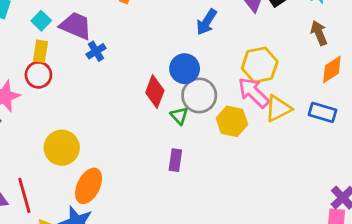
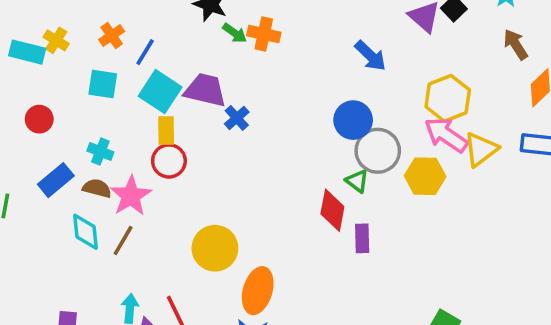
cyan square: (41, 21) -> (160, 92), size x1.6
blue arrow: (207, 22) -> (370, 56), turned -68
red diamond: (155, 92) -> (332, 210), moved

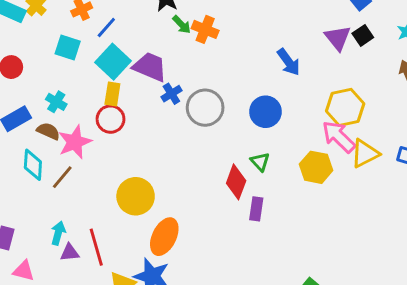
gray circle: (378, 151) -> (205, 108), moved

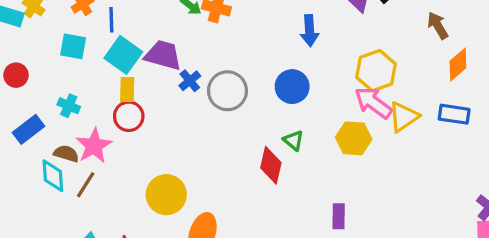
blue line: (106, 28) -> (111, 20), turned -35
blue arrow: (289, 62) -> (310, 31), turned 40
brown semicircle: (48, 131) -> (66, 154), moved
purple rectangle: (256, 209) -> (339, 216), moved

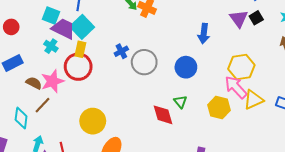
purple trapezoid: (163, 55) -> (63, 29), moved
cyan cross: (69, 106) -> (51, 46), moved
red circle: (129, 116) -> (78, 67), size x1.4
red diamond: (271, 165) -> (163, 115), turned -40
cyan diamond: (53, 176) -> (21, 118), moved

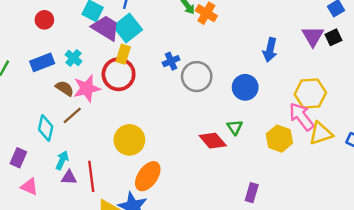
cyan cross: (51, 46) -> (73, 58), moved
red diamond: (163, 115) -> (213, 141), turned -30

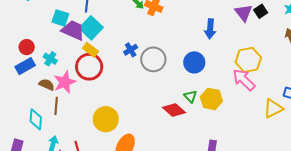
red circle: (44, 20) -> (27, 47), moved
yellow rectangle: (123, 54) -> (91, 50), turned -63
brown line: (72, 115) -> (56, 106), turned -36
yellow triangle: (321, 133) -> (273, 109), moved
yellow hexagon: (279, 139) -> (211, 99), moved

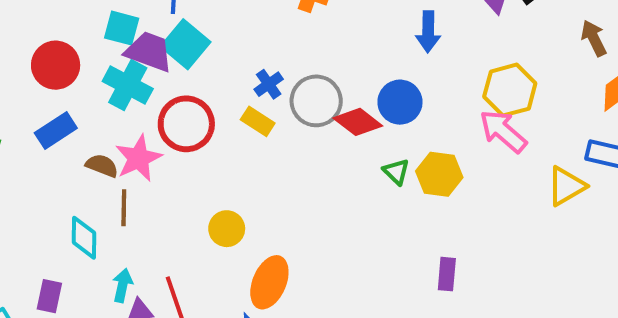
red circle: (27, 47) -> (56, 65), moved, size x1.5
yellow rectangle: (91, 50) -> (258, 121), moved
cyan cross: (50, 59) -> (128, 85), moved, size x1.6
red diamond: (174, 110) -> (358, 122), moved
yellow circle: (106, 119) -> (227, 229), size x0.7

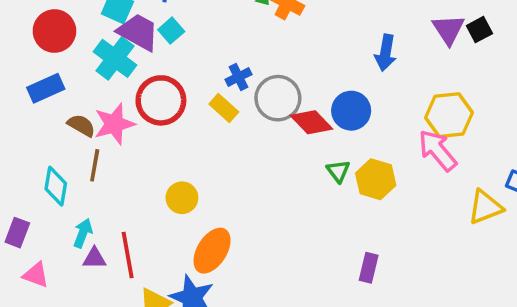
cyan square: (186, 44) -> (171, 31), size x0.6

